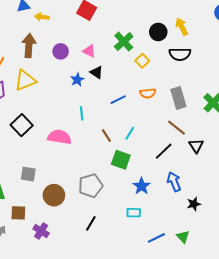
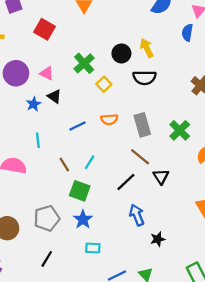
purple circle: (61, 51) -> (16, 73), size x1.5
blue star: (142, 186) -> (83, 219), moved

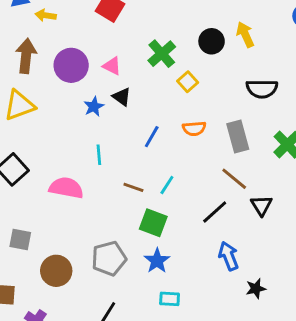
black semicircle: (144, 78) -> (262, 89), moved
blue line: (77, 126) -> (152, 137), turned -35
brown line: (64, 164) -> (133, 187), turned -40

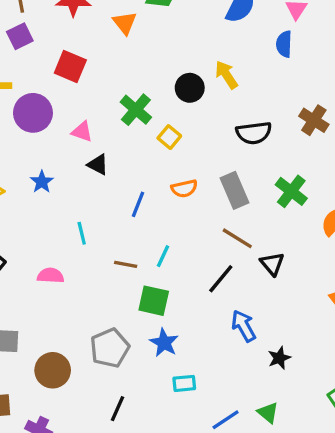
purple circle: (71, 65) -> (33, 113), moved
blue star: (94, 107) -> (42, 182), moved
pink semicircle: (66, 188) -> (50, 276), size x0.7

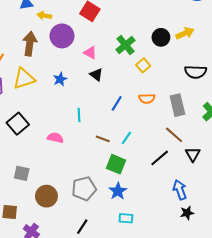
yellow arrow: (226, 75) -> (185, 33), turned 90
blue arrow: (244, 326) -> (180, 190), moved

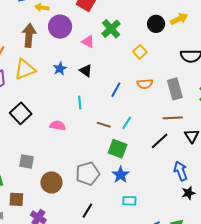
green cross: (126, 45) -> (111, 29), moved
black triangle: (96, 75) -> (86, 71), moved
brown line: (174, 135) -> (173, 118), turned -42

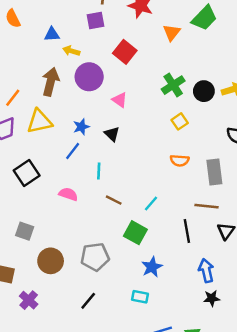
green cross: (111, 29) -> (173, 85), moved
blue line: (116, 90) -> (73, 151), moved
brown line: (104, 125) -> (114, 200), moved
black line: (160, 141) -> (187, 231), turned -66
blue star: (121, 175) -> (152, 267), moved

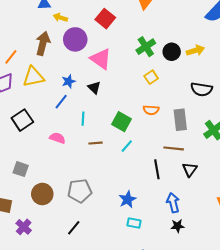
pink triangle: (120, 100) -> (101, 59), size x1.6
brown line: (114, 200) -> (96, 143), turned -32
green square: (135, 233) -> (122, 122), moved
cyan rectangle: (140, 297) -> (134, 223), moved

